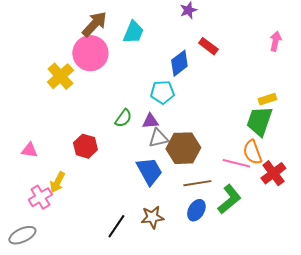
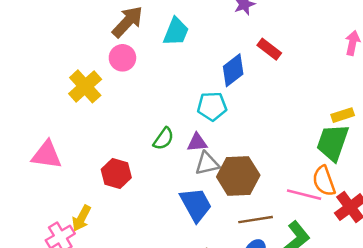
pink circle: (90, 53) -> (122, 58), size x0.6
pink triangle: (29, 150) -> (47, 155), moved, size x1.5

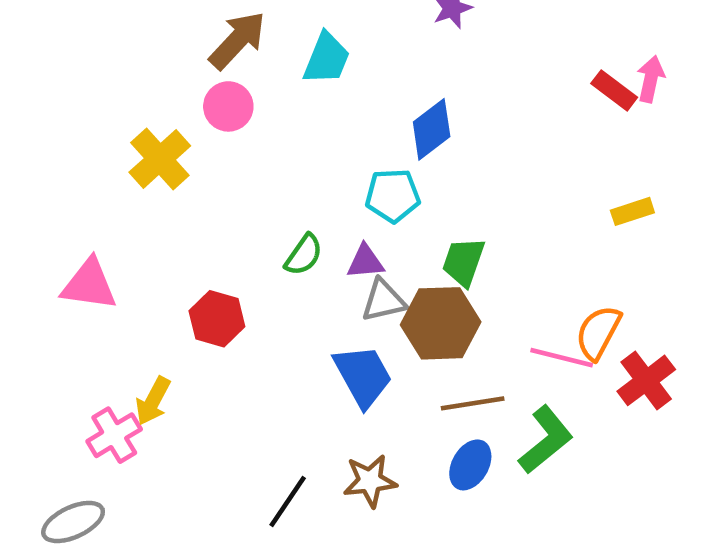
red rectangle: (269, 49) -> (614, 90), moved
green trapezoid: (333, 142) -> (463, 262), moved, size x0.7
orange semicircle: (324, 181) -> (598, 332), turned 48

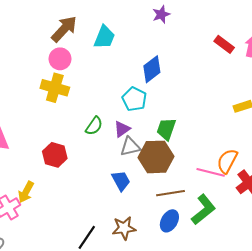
red rectangle: (614, 90) -> (224, 44), moved
yellow cross: (160, 159) -> (55, 88), moved, turned -32
cyan pentagon: (393, 195) -> (134, 99), turned 30
purple triangle: (365, 262) -> (122, 129), turned -30
blue trapezoid: (363, 376) -> (121, 181), size x0.7

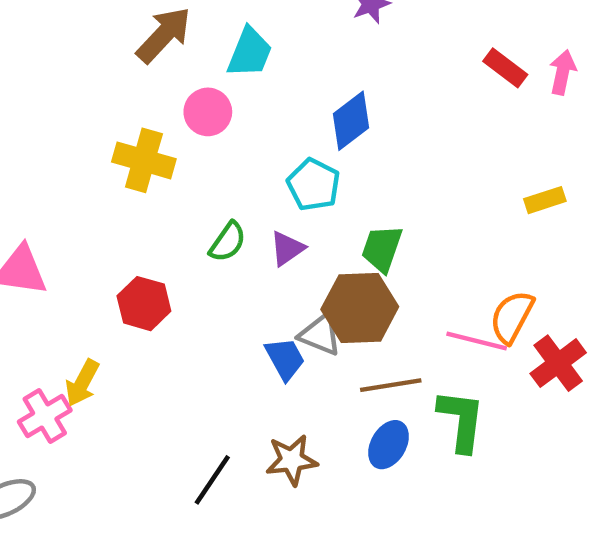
pink circle: (60, 59) -> (208, 112), moved
gray triangle: (130, 147) -> (320, 334), moved, turned 35
green L-shape: (203, 210) -> (461, 420), turned -44

